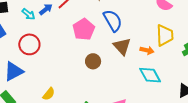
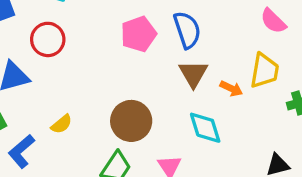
brown circle: (93, 61) -> (131, 121), moved, size x1.6
cyan diamond: (150, 75) -> (205, 128), moved

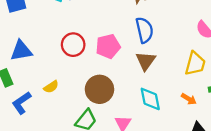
pink pentagon: (138, 34) -> (108, 46), moved
red circle: (48, 39) -> (73, 45), moved
orange arrow: (231, 89) -> (189, 99), moved

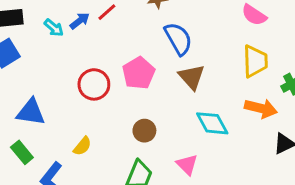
blue triangle: (21, 51) -> (31, 112), turned 35
brown circle: (99, 89) -> (144, 131), size x0.6
orange arrow: (189, 99) -> (261, 108), size x1.5

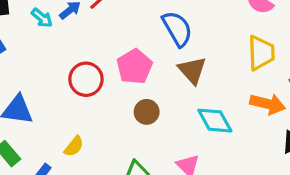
brown circle: (144, 131) -> (147, 112), moved

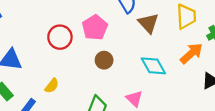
brown triangle: (192, 70) -> (148, 23), moved
orange arrow: (268, 104) -> (191, 53), turned -55

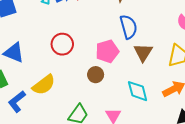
pink pentagon: (95, 28) -> (107, 51), moved
yellow semicircle: (52, 86) -> (44, 85), size x1.6

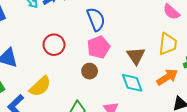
blue semicircle: (128, 27) -> (96, 19), moved
brown triangle: (143, 52) -> (136, 56), moved

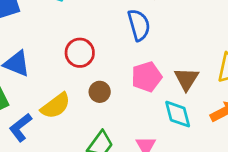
pink pentagon: (98, 47) -> (147, 77), moved
brown circle: (90, 71) -> (100, 92), moved

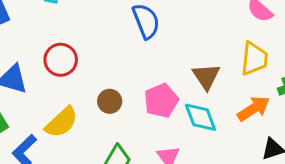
red circle: (80, 53) -> (61, 60), moved
pink pentagon: (147, 77) -> (161, 101), moved

